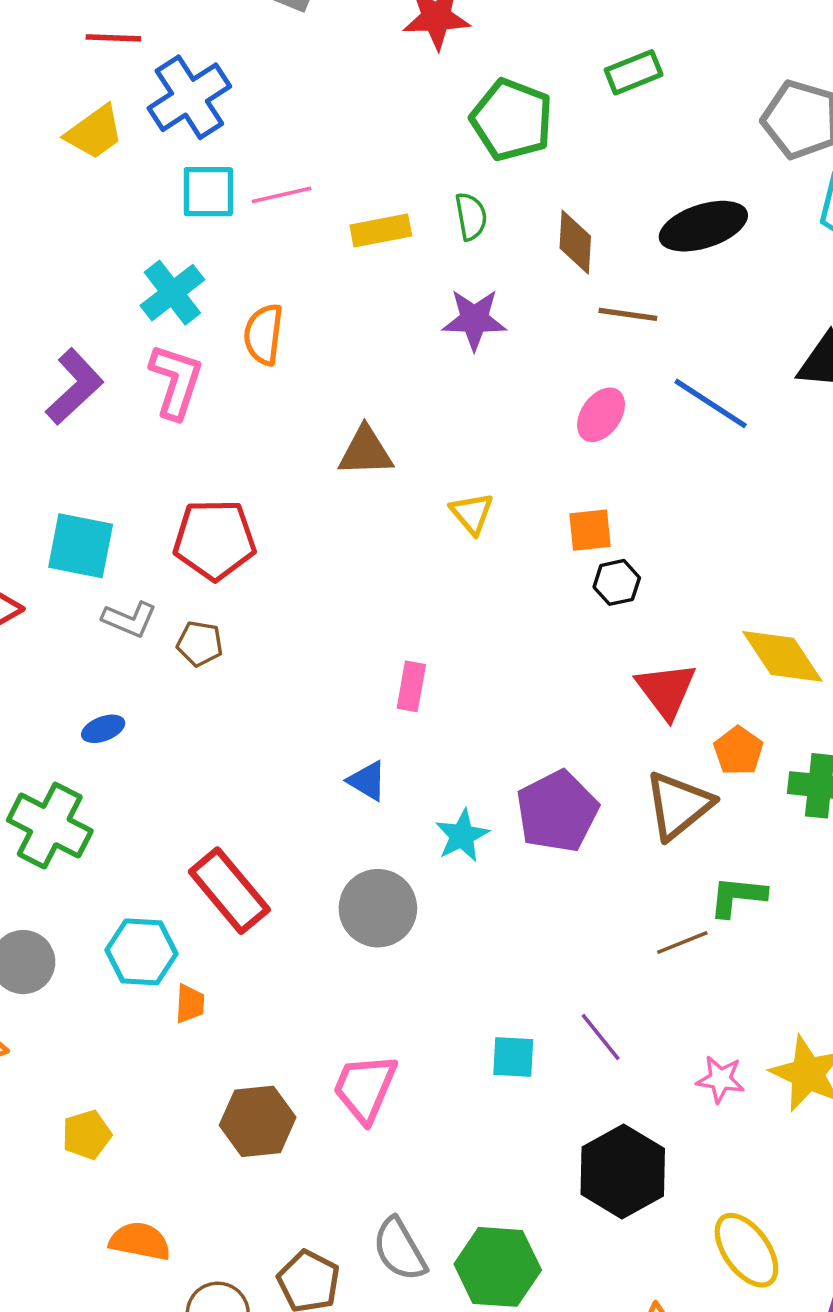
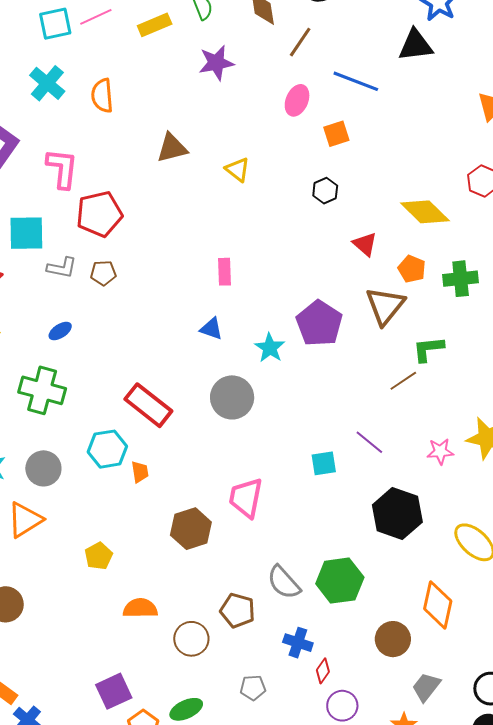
brown line: (628, 314) -> (300, 42), turned -52
pink L-shape: (176, 381) -> (62, 168), moved
orange square: (590, 530) -> (336, 134), moved
red triangle: (666, 690) -> (365, 244), size x0.7

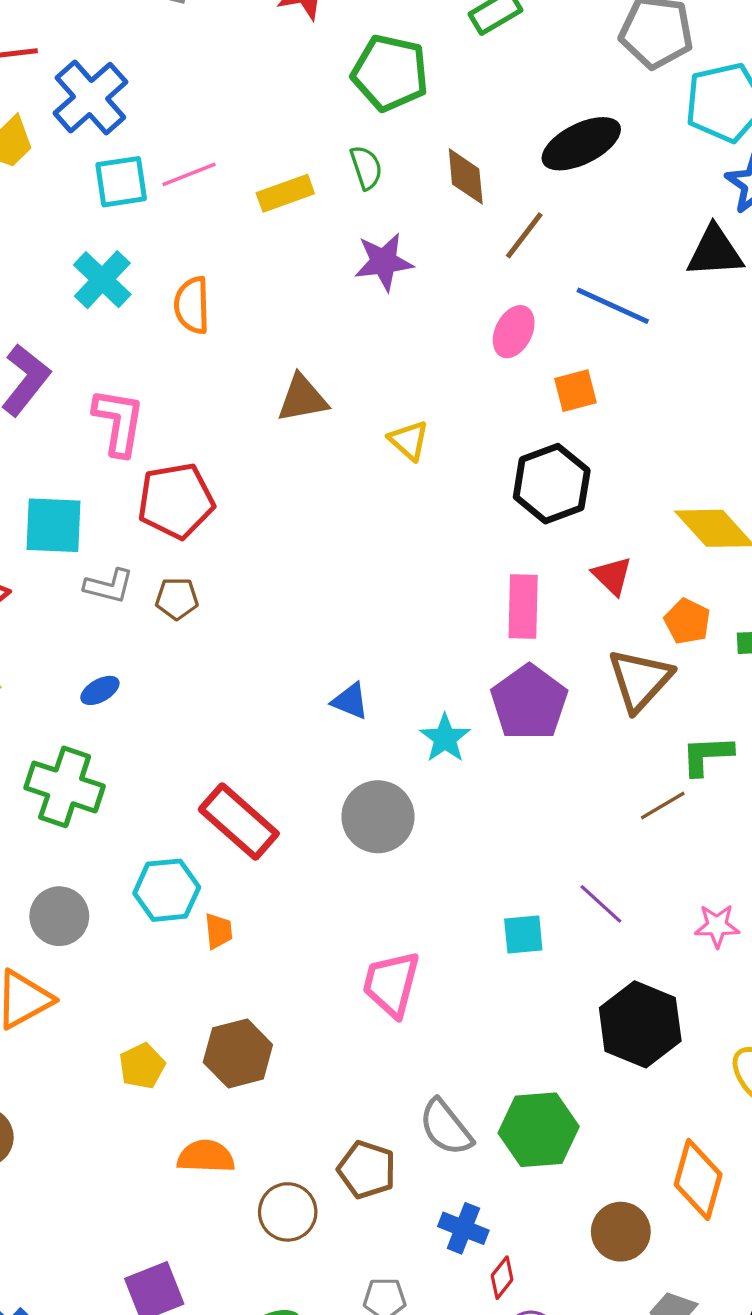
black hexagon: (325, 191) -> (552, 484), size x1.8
pink rectangle: (225, 272) -> (523, 607), moved, size x1.4
brown hexagon: (191, 529) -> (238, 1053), moved

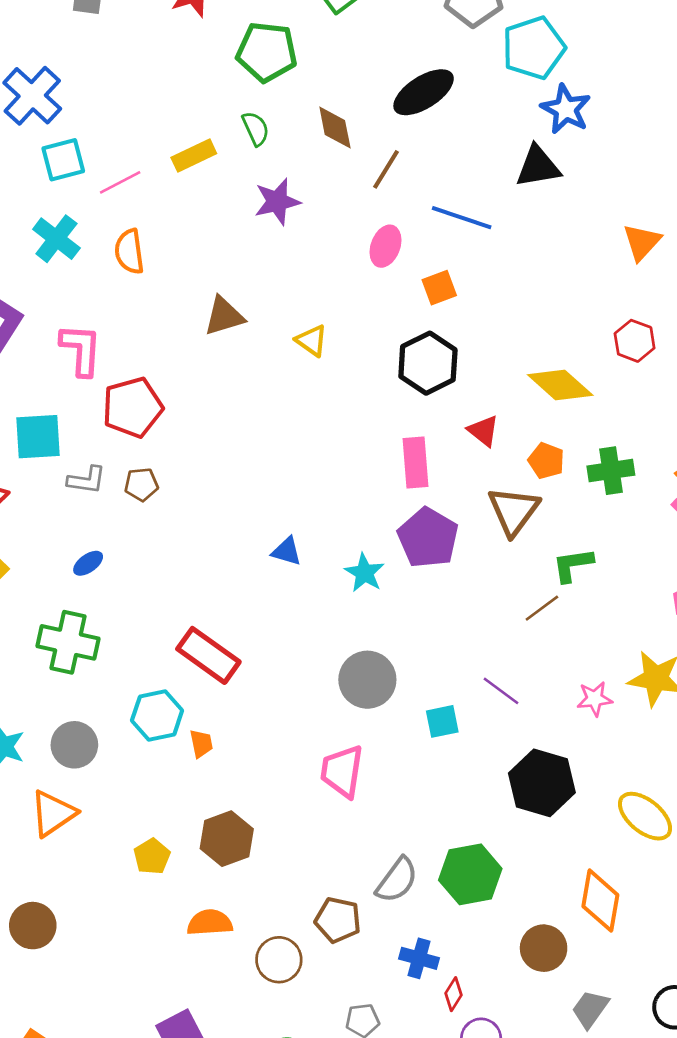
pink line: (189, 174) -> (120, 182), moved
gray circle: (378, 817) -> (367, 680), moved
gray semicircle: (446, 1127) -> (397, 880), turned -99

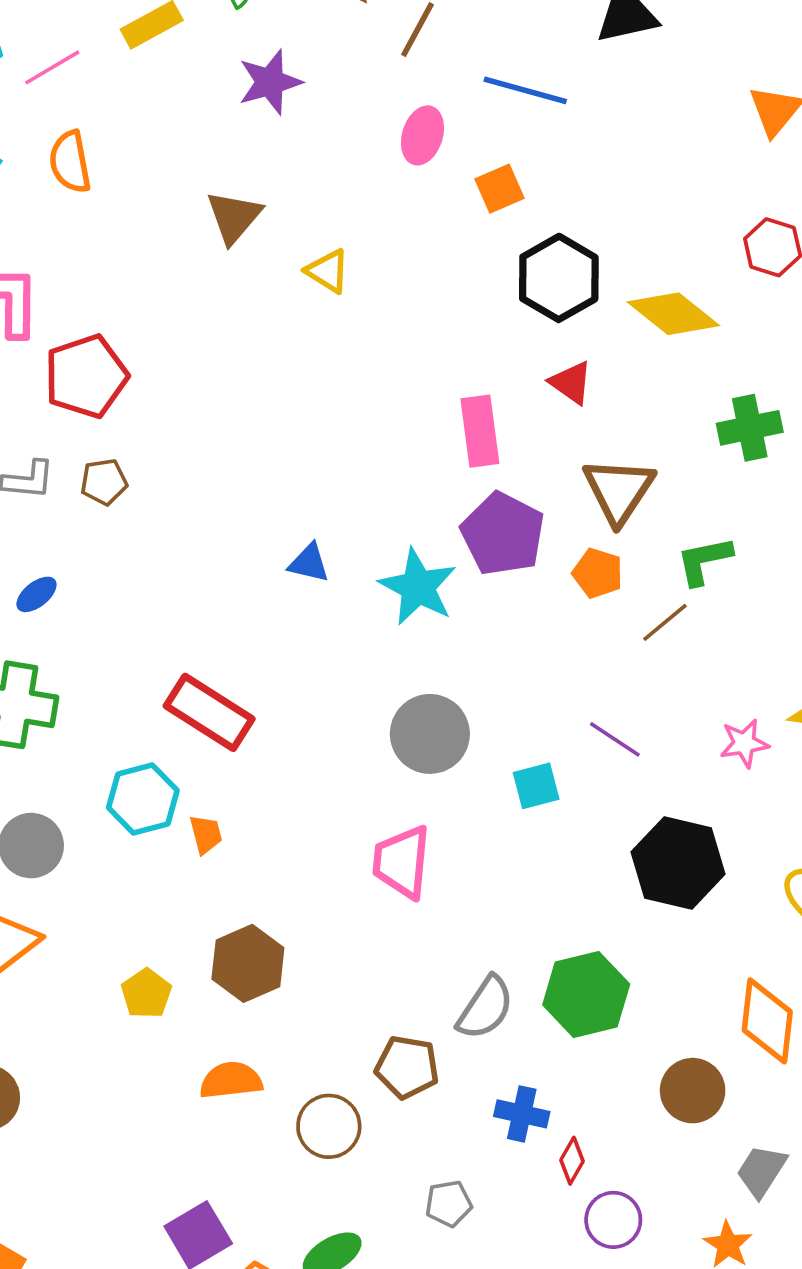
brown triangle: (224, 316) -> (234, 217), moved, turned -30
black hexagon: (428, 363) -> (559, 278), moved
orange pentagon: (546, 461) -> (598, 573), moved
cyan star: (364, 573) -> (418, 587), size x1.4

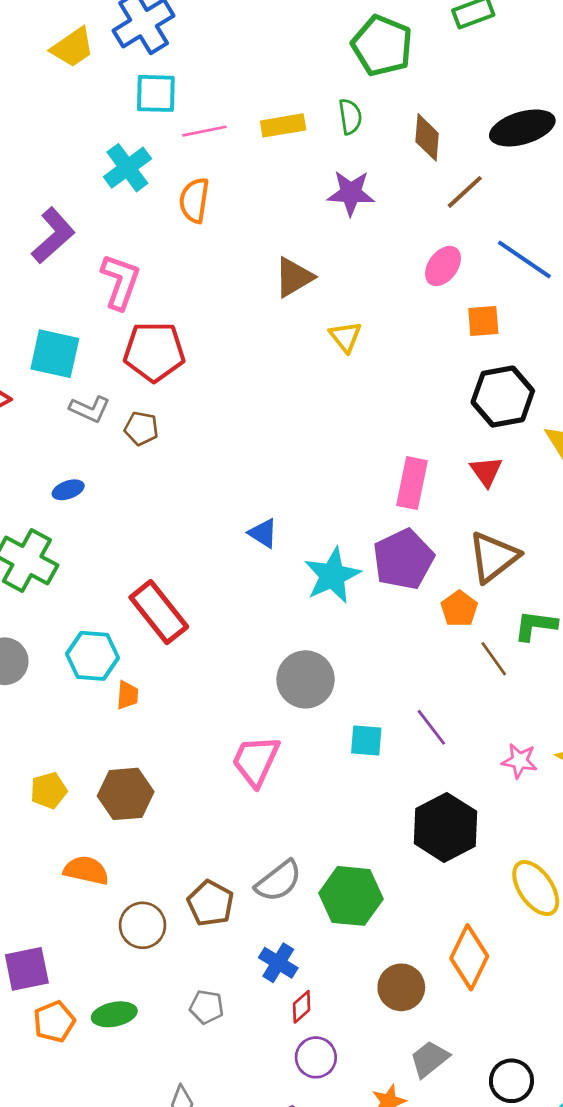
brown line: (665, 622) -> (494, 659), turned 75

